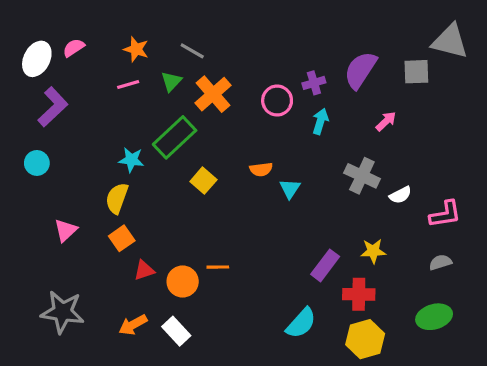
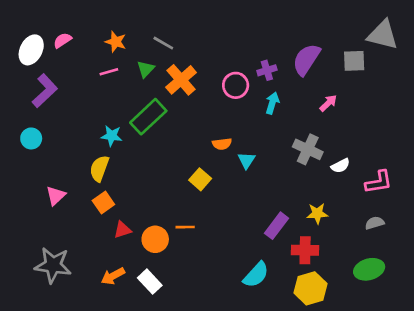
yellow square: (203, 181) -> (200, 179), moved

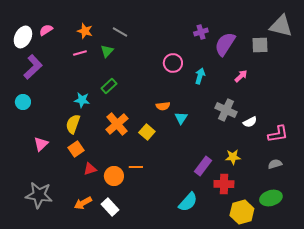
purple cross: (267, 70) -> (201, 32), moved
orange cross: (181, 80) -> (117, 124), moved
green rectangle: (148, 117) -> (109, 86), size x0.6
yellow hexagon: (311, 288) -> (242, 212), moved

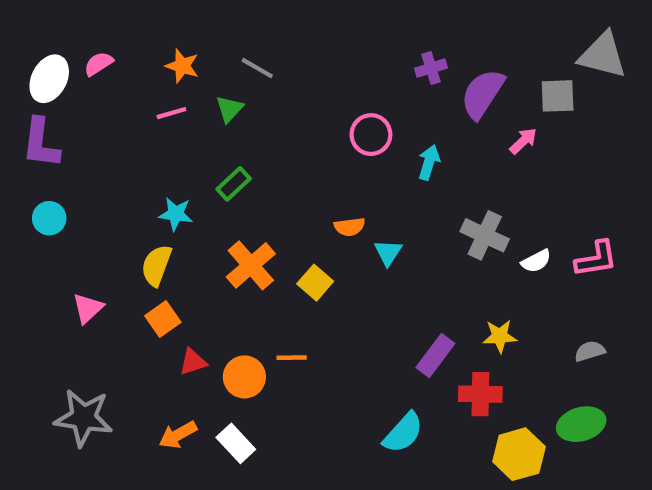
purple L-shape: (33, 67) -> (41, 143), moved, turned 140
pink arrow: (241, 76) -> (523, 141), moved
pink L-shape: (278, 134) -> (596, 259), moved

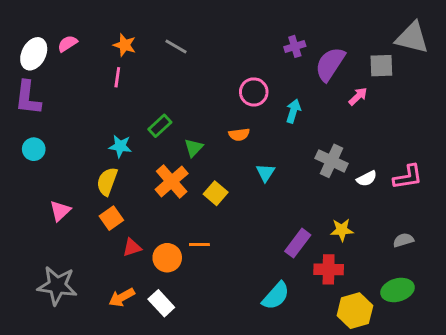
green triangle: (229, 109) -> (194, 148), moved
pink line: (171, 113) -> (117, 77), turned -66
orange semicircle: (350, 227) -> (239, 134), moved

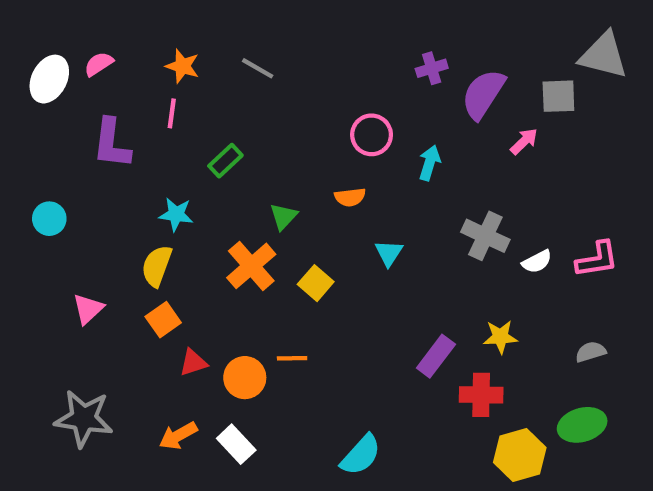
purple L-shape: (28, 98) -> (112, 143), moved
green rectangle: (160, 126) -> (225, 161), moved
cyan semicircle: (276, 296) -> (361, 455), moved

